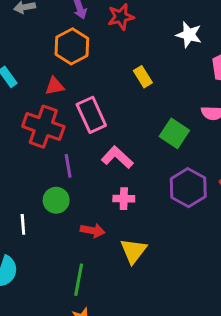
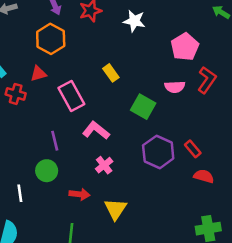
white star: (189, 35) -> (134, 21), moved
yellow rectangle: (143, 77) -> (111, 73), moved
red cross: (43, 127) -> (16, 94), moved, size x0.6
pink cross: (124, 199) -> (104, 165), turned -36

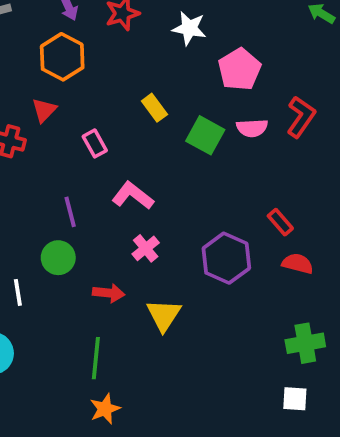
pink pentagon: (185, 47) -> (239, 69), moved
red triangle: (38, 74) -> (44, 110), turned -30
pink rectangle: (71, 96) -> (95, 143), size x0.6
green square: (143, 107) -> (205, 135), moved
purple hexagon: (158, 152) -> (226, 258), moved

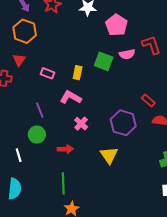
yellow rectangle: (154, 108) -> (78, 73), moved, turned 56
red L-shape: (301, 117) -> (151, 45), turned -45
pink rectangle: (95, 143) -> (47, 73), turned -32
yellow triangle: (164, 315) -> (109, 155), moved

